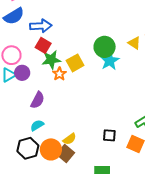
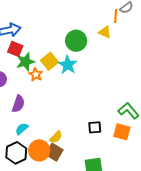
cyan star: (110, 61) -> (68, 65), moved

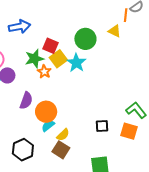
red square: (15, 49) -> (50, 46), moved
cyan semicircle: (22, 129) -> (48, 126), moved
orange circle: (39, 150) -> (46, 112), moved

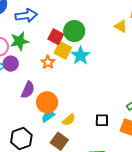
green circle: (85, 39) -> (74, 31), moved
green star: (34, 59) -> (19, 41), moved
yellow square: (58, 59) -> (63, 50), turned -30
yellow semicircle: (63, 135) -> (69, 120), moved

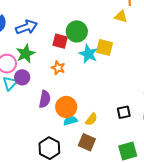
yellow square: (63, 50) -> (105, 47), moved
cyan semicircle: (48, 116) -> (70, 121), turned 32

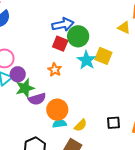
blue arrow: (27, 27) -> (63, 25), moved
green star: (26, 54) -> (25, 88), moved
purple semicircle: (45, 99) -> (37, 99), turned 54

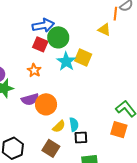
purple semicircle: (37, 99) -> (30, 99), moved
orange circle: (57, 110) -> (46, 104), moved
black square: (113, 123) -> (81, 138), moved
cyan semicircle: (59, 124) -> (74, 124), moved, turned 88

